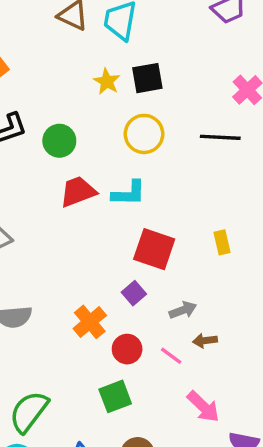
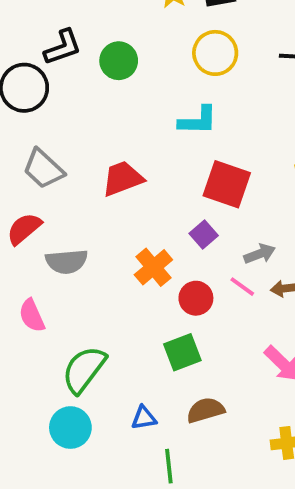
red trapezoid: (78, 192) -> (123, 178), moved
pink line: (171, 356) -> (242, 287), moved

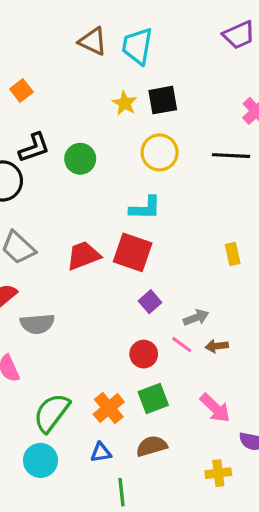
red square: (227, 184) -> (133, 252), moved
orange cross: (153, 267) -> (109, 408), moved
green square: (182, 352) -> (153, 398), moved

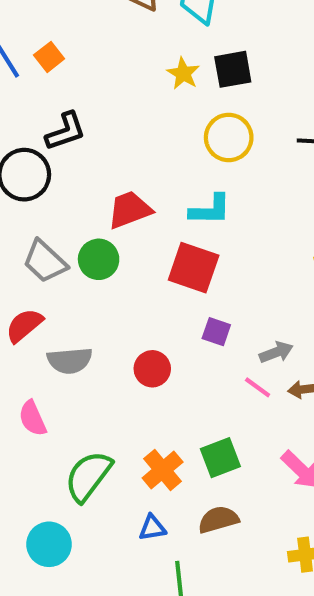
green circle: (80, 159) -> (99, 259), moved
red trapezoid: (83, 256) -> (130, 210), moved
purple square: (150, 302) -> (216, 332), turned -30
red circle: (144, 354) -> (152, 369), moved
cyan circle: (40, 460) -> (49, 544), moved

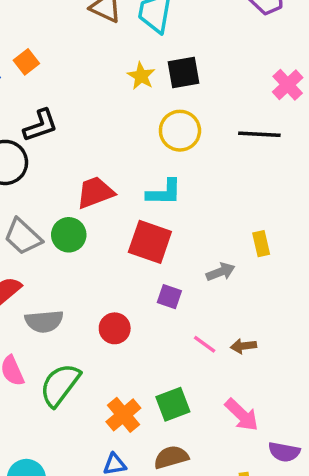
gray arrow: (276, 352) -> (221, 272), moved
green semicircle: (88, 476) -> (60, 385), moved

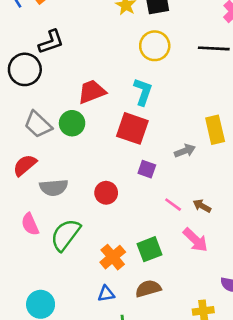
cyan L-shape: (164, 192) -> (143, 92), turned -72
yellow rectangle: (261, 244) -> (215, 130), size x1.5
brown arrow: (243, 346) -> (202, 206), turned 36
pink arrow: (242, 415) -> (195, 240), moved

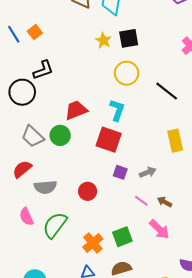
black line: (214, 48) -> (167, 91), moved, turned 35
gray arrow: (185, 151) -> (148, 172), moved

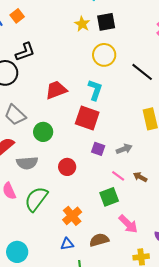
green circle: (60, 135) -> (43, 132), moved
pink arrow: (159, 229) -> (128, 224), moved
green square: (122, 237) -> (109, 197), moved

